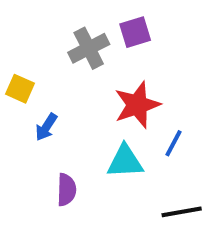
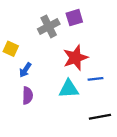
blue line: (174, 143) -> (95, 79), turned 56
purple semicircle: (66, 190) -> (28, 96), moved

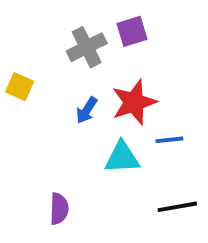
blue arrow: (25, 70) -> (87, 110), moved
purple semicircle: (28, 96) -> (59, 209), moved

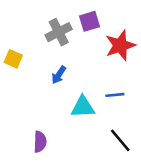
red star: (134, 102) -> (120, 45), moved
black line: (177, 207) -> (120, 140), turned 60

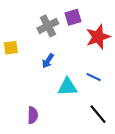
yellow square: (13, 59) -> (11, 48), turned -32
blue line: (115, 95) -> (94, 77), turned 32

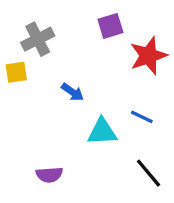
gray cross: (48, 26) -> (38, 39), moved
blue arrow: (48, 61) -> (72, 92), turned -88
purple semicircle: (33, 115) -> (49, 175), turned 84

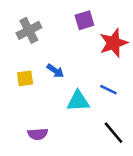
yellow square: (16, 72) -> (25, 78), moved

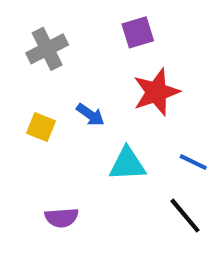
red star: (114, 43) -> (156, 92), moved
yellow square: (25, 78) -> (41, 127), turned 30
blue line: (108, 90) -> (193, 162), moved

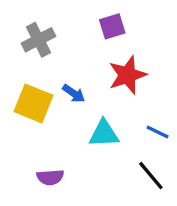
yellow square: (41, 127) -> (33, 103), size x1.6

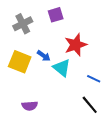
purple square: (112, 26) -> (56, 15), moved
cyan triangle: (104, 134) -> (62, 68), moved, turned 42

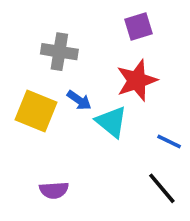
purple square: (56, 15) -> (139, 26), moved
gray cross: (23, 24) -> (59, 52), moved, turned 36

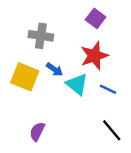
purple square: (139, 26) -> (96, 18), turned -36
blue line: (169, 142) -> (108, 89), moved
purple semicircle: (54, 190) -> (37, 132), turned 120

